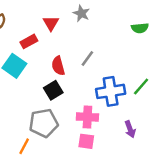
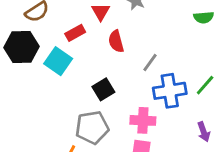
gray line: (87, 58) -> (150, 63), moved
red semicircle: (58, 66) -> (116, 41), moved
purple arrow: (130, 129) -> (204, 132), moved

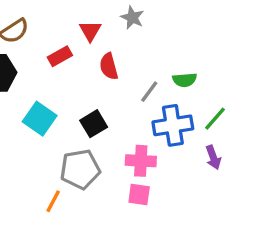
green semicircle: (204, 17) -> (185, 80), moved
cyan square: (58, 61) -> (40, 119), moved
purple arrow: (204, 132) -> (213, 157), moved

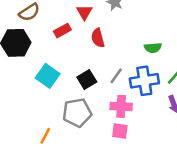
gray line: (149, 92) -> (116, 76), moved
orange line: (53, 201) -> (45, 136), moved

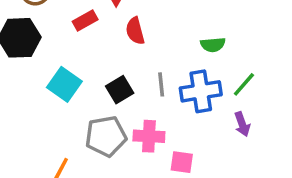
gray line: (116, 76) -> (161, 84), turned -42
pink cross: (121, 106) -> (149, 136), moved
pink square: (120, 131) -> (182, 162), moved

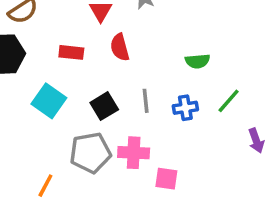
red rectangle: (85, 21) -> (71, 52), moved, turned 35
blue cross: (201, 91) -> (185, 108), size x0.6
purple arrow: (242, 124) -> (256, 141), moved

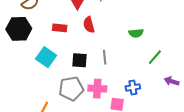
black square: (104, 106) -> (79, 60), turned 35
blue cross: (185, 108) -> (133, 87), moved
purple arrow: (256, 141) -> (172, 81), turned 128

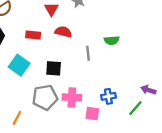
red semicircle: (89, 25) -> (63, 32), turned 119
gray line: (105, 57) -> (88, 53), moved
green line: (155, 57) -> (135, 108), moved

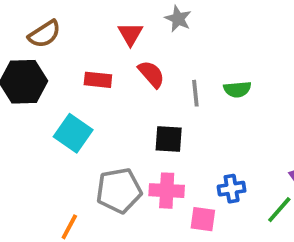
red semicircle: (63, 32) -> (151, 74), turned 35
gray line: (88, 53) -> (195, 93), moved
black square: (54, 68) -> (169, 139), moved

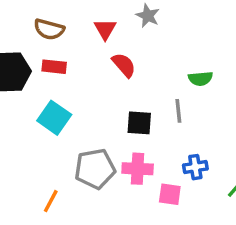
brown semicircle: (44, 34) -> (49, 29), moved, turned 48
red rectangle: (98, 80) -> (54, 67), moved
gray line: (195, 93) -> (178, 111), moved

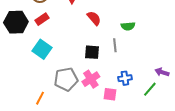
red semicircle: (124, 65) -> (94, 18), moved
red rectangle: (54, 67) -> (42, 19), turned -40
pink cross: (138, 169) -> (91, 79), turned -36

